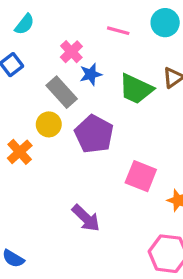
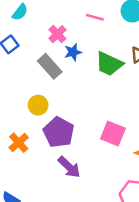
yellow circle: (49, 124) -> (38, 105), moved
purple pentagon: (94, 134) -> (59, 132), moved
orange cross: (20, 152) -> (19, 143), moved

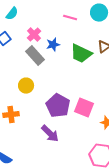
pink cross: (57, 34) -> (34, 35), moved
purple pentagon: (59, 132) -> (58, 106), moved
orange cross: (19, 143) -> (11, 115), turned 35

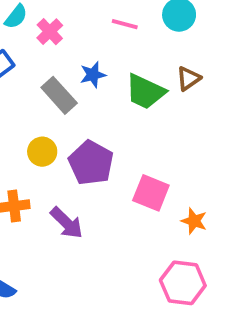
pink cross: (34, 35) -> (50, 32), moved
purple pentagon: (58, 106) -> (91, 163), moved
purple arrow: (50, 134) -> (67, 223), moved

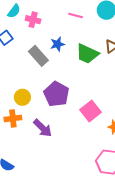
pink cross: (50, 32) -> (33, 20), turned -32
yellow circle: (42, 152) -> (22, 97), moved
pink square: (151, 193) -> (90, 111), turned 30

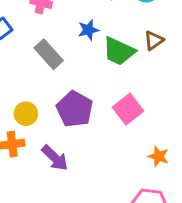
blue star: (58, 44) -> (88, 30), moved
pink square: (90, 111) -> (128, 109), moved

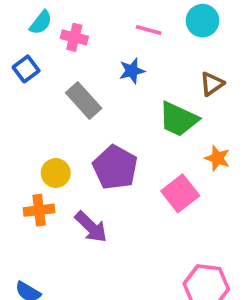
green trapezoid: (119, 51) -> (178, 119), moved
pink square: (128, 109) -> (180, 193), moved
orange star: (158, 156) -> (217, 158), moved

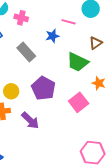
pink line: (149, 30) -> (69, 22), moved

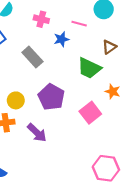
pink cross: (21, 18) -> (41, 19), moved

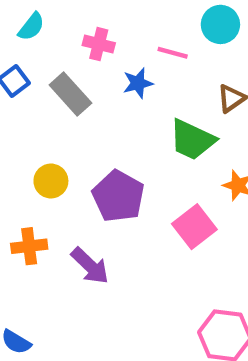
gray rectangle: (32, 57) -> (70, 94), moved
yellow circle: (16, 100) -> (51, 181), moved

